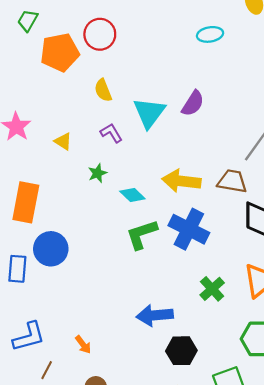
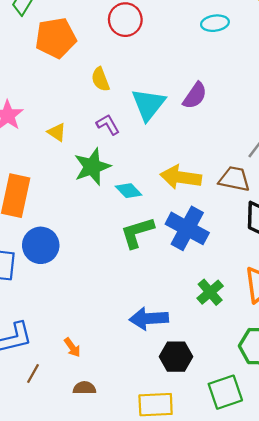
red circle: (100, 34) -> (125, 20), moved
green star: (97, 173) -> (92, 167), size x1.8

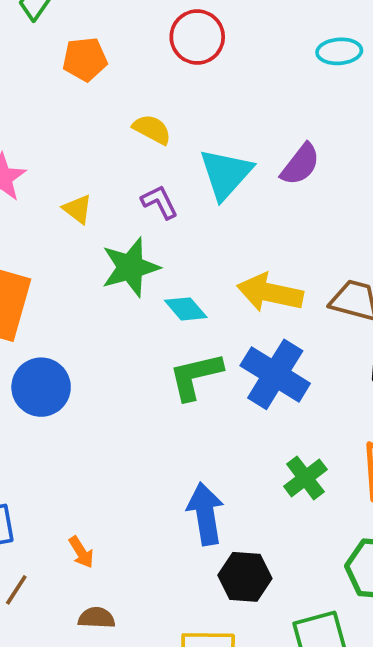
orange pentagon: (56, 38) -> (85, 59), size x0.7
yellow semicircle: (100, 79) -> (152, 129), turned 135
blue arrow: (149, 319) -> (205, 514), turned 81

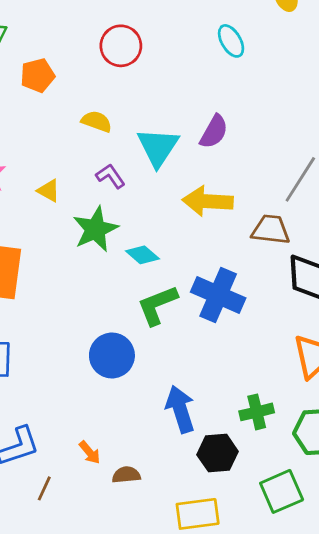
cyan ellipse: (339, 51) -> (231, 41), turned 72
yellow arrow: (270, 293) -> (208, 201), moved
blue circle: (41, 387) -> (112, 356), moved
green cross: (305, 478) -> (257, 412), moved, turned 32
brown semicircle: (97, 618) -> (126, 475), moved

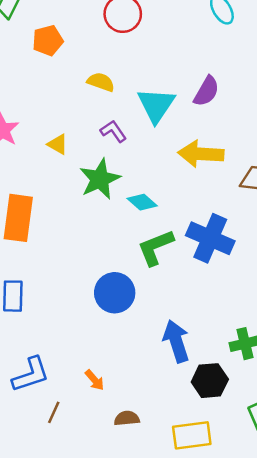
brown semicircle: (126, 475) -> (127, 418), moved

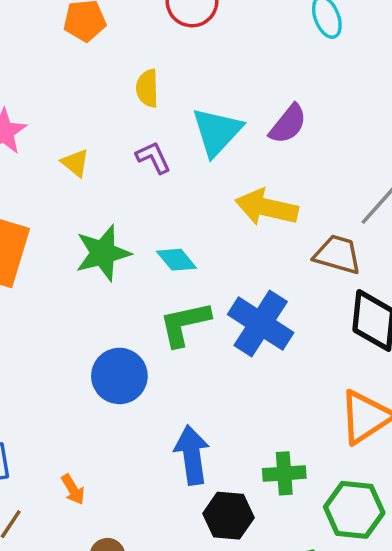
yellow semicircle: (101, 82) -> (147, 88), turned -120
green star: (100, 179) -> (103, 253), moved

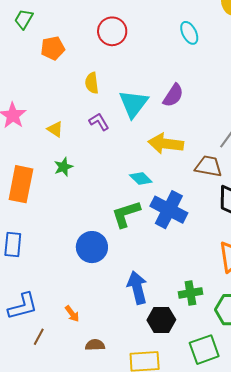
green star: (103, 253) -> (63, 167), moved, size x0.6
cyan diamond: (177, 260) -> (141, 178), moved

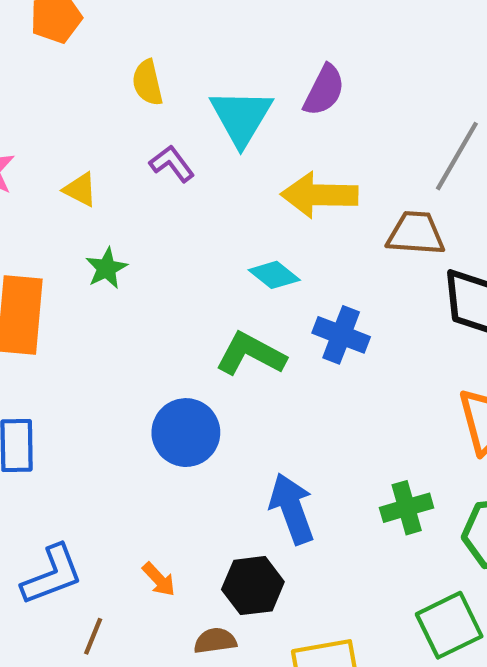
blue cross: (169, 210) -> (341, 335), size x0.7
green L-shape: (126, 214) -> (251, 354), turned 52
black hexagon: (161, 320) -> (253, 586), moved

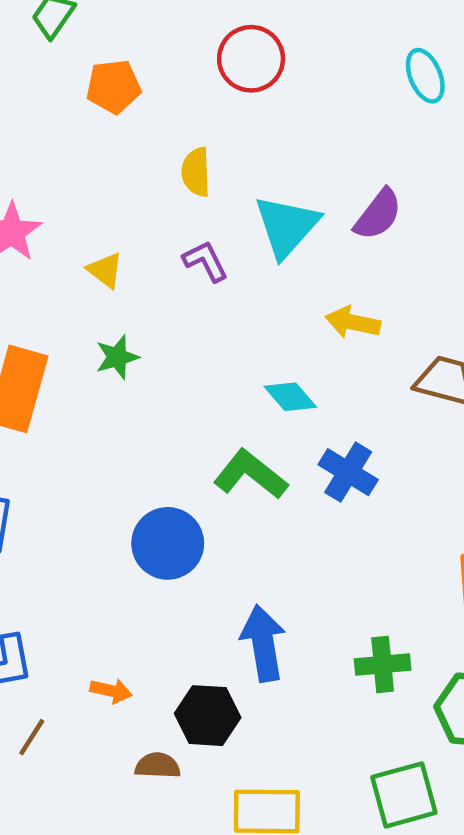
yellow arrow: (319, 195) -> (353, 322), size x0.7
orange arrow: (159, 579) -> (111, 691), turned -45

